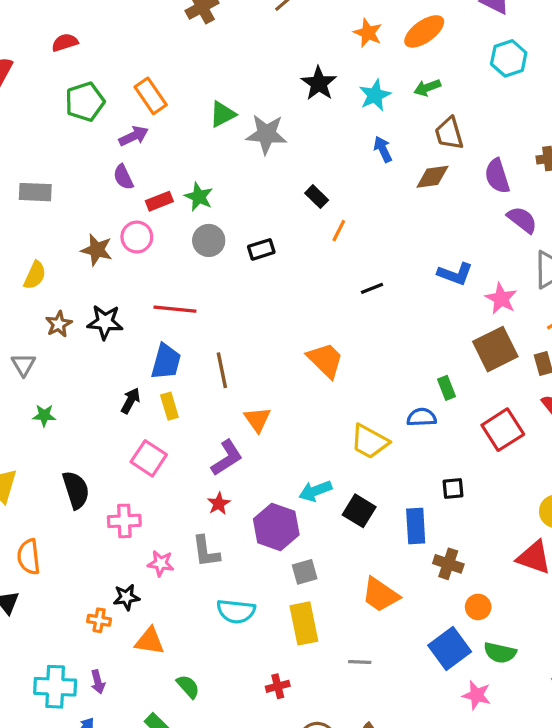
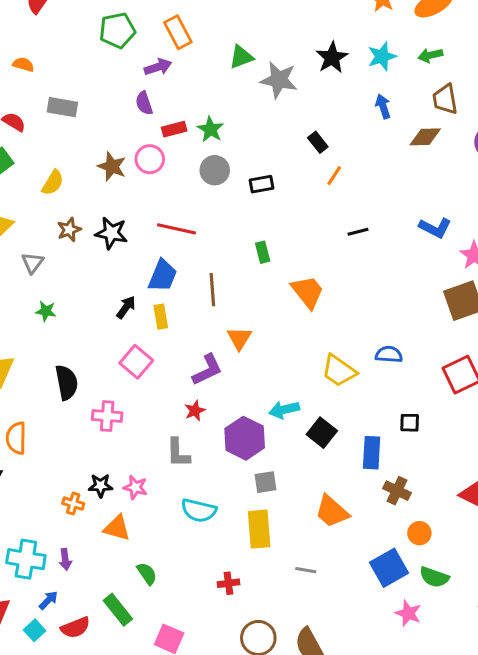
black star: (319, 83) -> (332, 58), moved
green rectangle: (447, 388) -> (263, 252), moved
pink star: (161, 563) -> (135, 487), moved

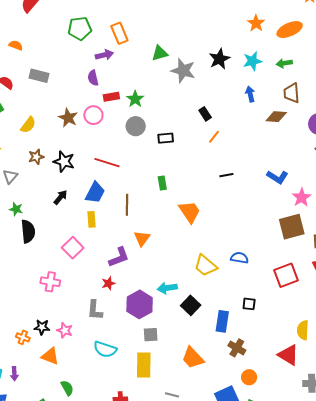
black arrow: (126, 307) -> (60, 197), moved
black semicircle: (67, 382) -> (28, 231), moved

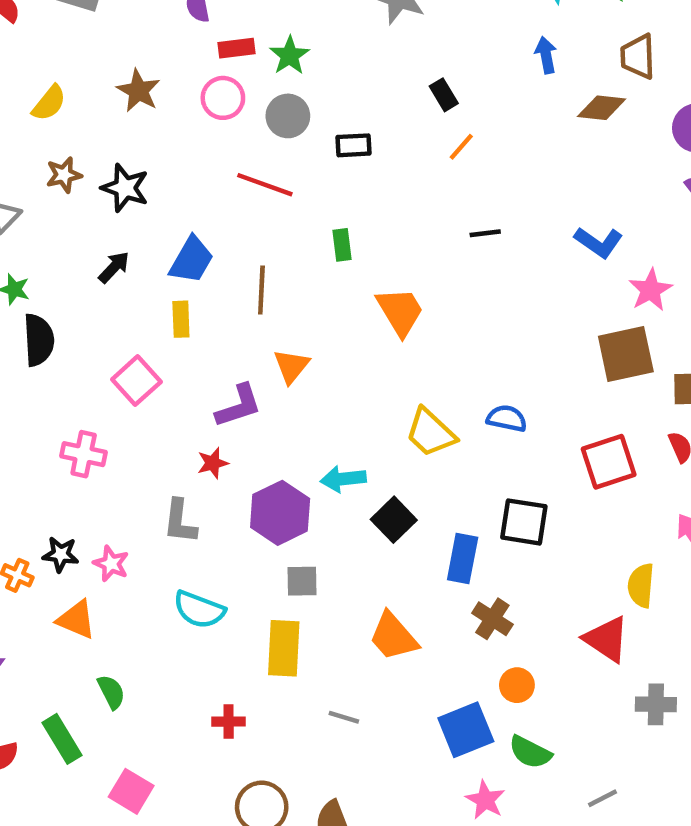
pink circle: (93, 115) -> (223, 98), moved
red line: (107, 163) -> (265, 185), moved
black square: (249, 304) -> (524, 522), size x1.6

